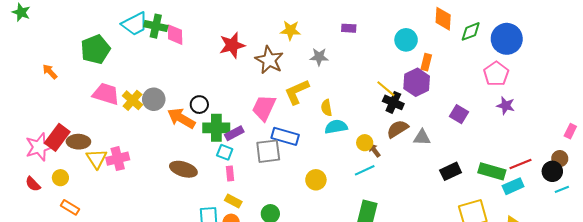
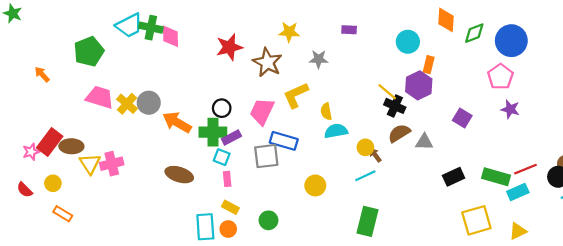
black circle: (199, 105) -> (222, 108), moved
pink star: (39, 147) -> (31, 152), size x0.6

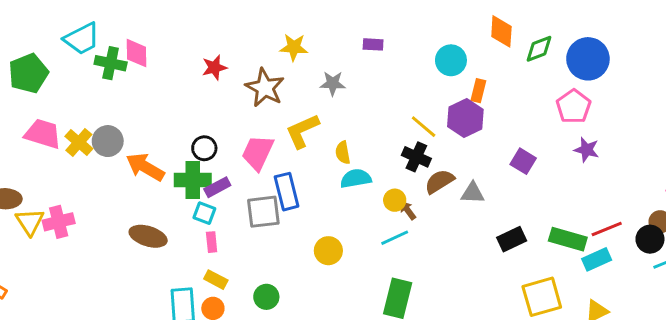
green cross: (151, 28) -> (111, 63), moved
red star: (229, 47) -> (214, 67), size x0.7
black cross: (395, 106) -> (416, 157), moved
blue rectangle: (284, 141) -> (287, 192), turned 60

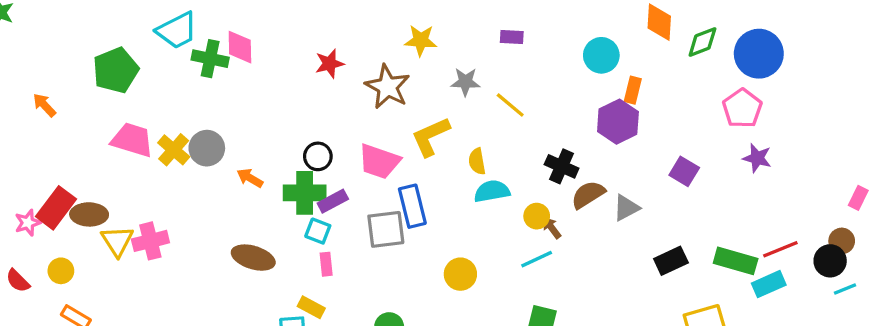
yellow line: (424, 127) -> (510, 105), moved
pink trapezoid: (258, 153) -> (379, 161), turned -96
orange arrow: (145, 167) -> (250, 178), size x0.6
gray triangle: (473, 193) -> (626, 208), turned -30
yellow rectangle: (216, 280) -> (311, 307), moved

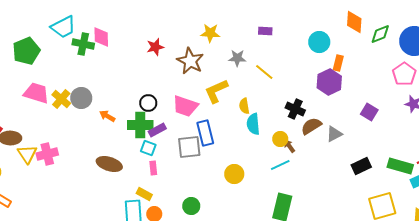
cyan semicircle: (492, 191) -> (253, 124), turned -85

